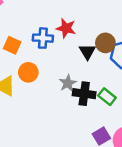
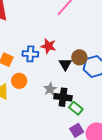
green rectangle: (107, 97) -> (76, 108), moved

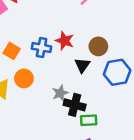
brown circle: (79, 57) -> (98, 46), moved
green rectangle: (76, 108) -> (89, 120), turned -48

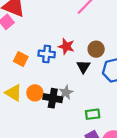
orange circle: (24, 78) -> (35, 93), moved
black cross: (75, 105) -> (53, 98), moved

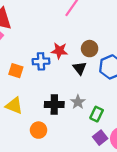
gray star: (66, 92) -> (78, 102), moved
orange circle: (35, 93) -> (39, 130), moved
green rectangle: (93, 114) -> (97, 114), turned -48

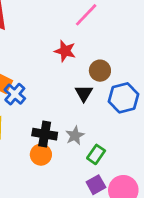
red star: (59, 51) -> (65, 51), moved
blue cross: (41, 61) -> (15, 94), moved, turned 35
orange circle: (39, 130) -> (41, 155), moved

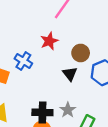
red star: (65, 51) -> (49, 41), turned -30
blue cross: (15, 94) -> (23, 61), moved

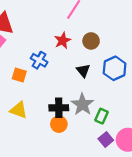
brown circle: (81, 53) -> (91, 41), moved
gray star: (68, 110) -> (82, 104), size x1.5

